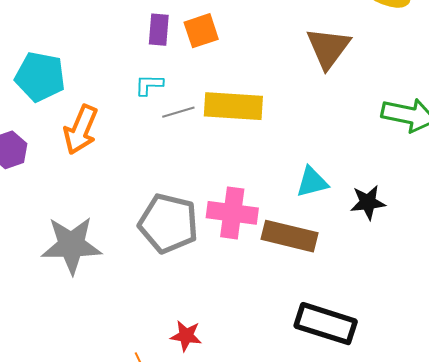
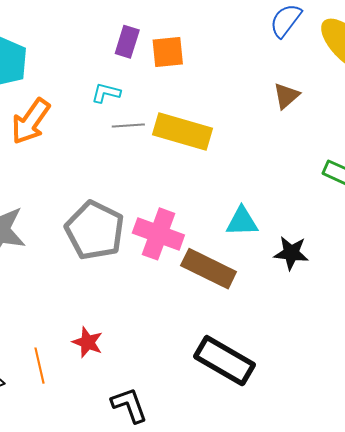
brown triangle: (328, 48) -> (286, 96), size x0.6

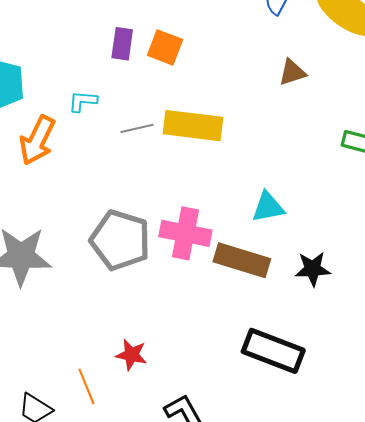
orange square: (168, 52) -> (165, 47), turned 36
cyan L-shape: (106, 93) -> (83, 101), moved
brown triangle: (286, 96) -> (292, 72), turned 32
black star: (291, 253) -> (313, 269), moved

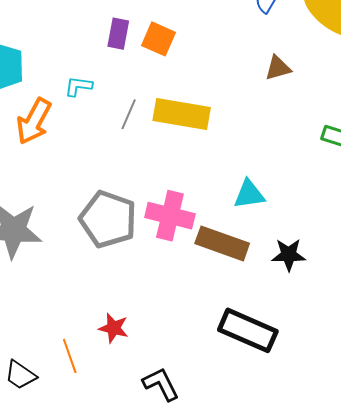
gray line: (137, 128) -> (129, 114), turned -56

